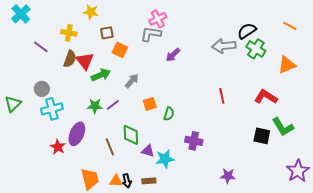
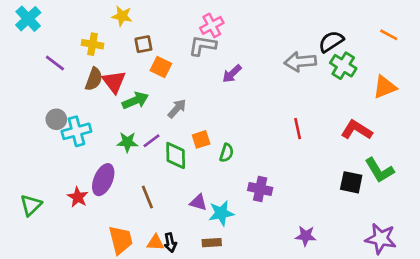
green triangle: (13, 104) -> (31, 205), moved
cyan cross: (52, 109) -> (76, 131), moved
green diamond: (131, 135) -> (176, 155), moved
purple star: (298, 171) -> (381, 239), moved, turned -30
brown rectangle: (149, 181) -> (212, 243), moved

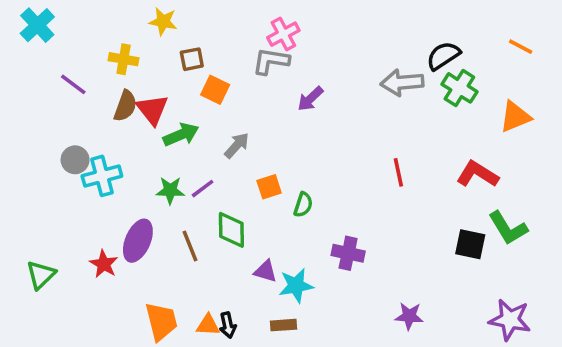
green diamond: (176, 155) -> (231, 230), moved
brown line: (147, 197) -> (190, 246), moved

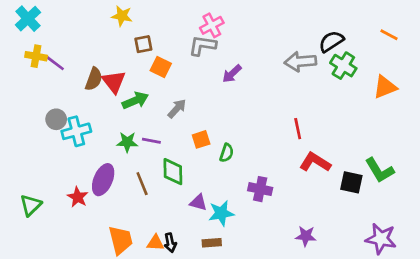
yellow cross: (124, 59) -> (36, 56), moved
red L-shape: (477, 174) -> (315, 162), moved
purple line: (203, 189) -> (151, 141), turned 48

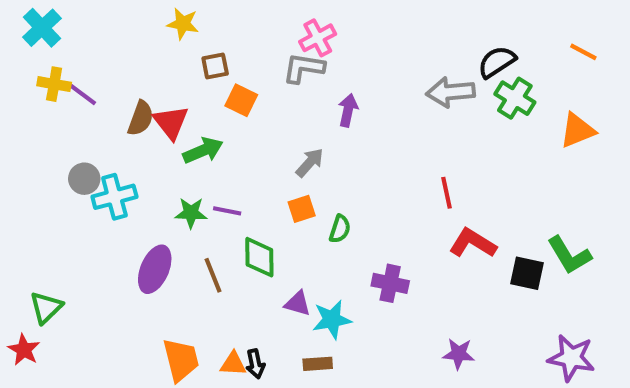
purple arrow: (232, 74) -> (348, 110), turned 145
gray arrow: (177, 109) -> (310, 163), moved
red star: (78, 197) -> (24, 350), moved

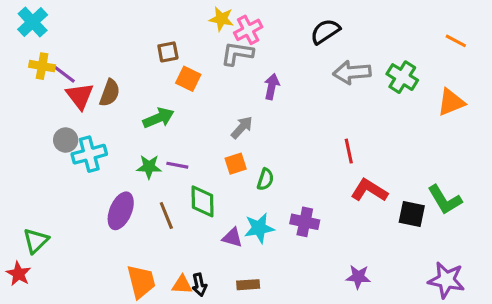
yellow star: (183, 24) -> (221, 19), moved
black semicircle: (497, 62) -> (325, 31), moved
red triangle: (171, 122) -> (80, 96), moved
cyan star: (332, 320) -> (259, 228), moved

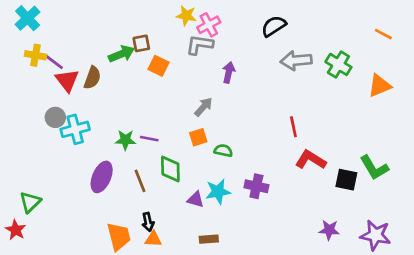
green arrow: (158, 118) -> (121, 54), moved
green semicircle: (265, 179) -> (223, 150), turned -96
purple star: (358, 277) -> (329, 230), moved
black arrow: (199, 285) -> (148, 222), moved

